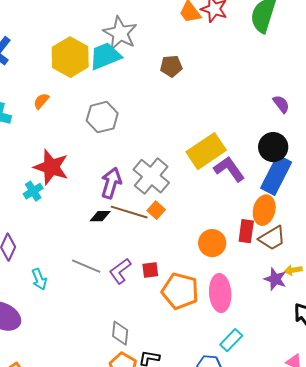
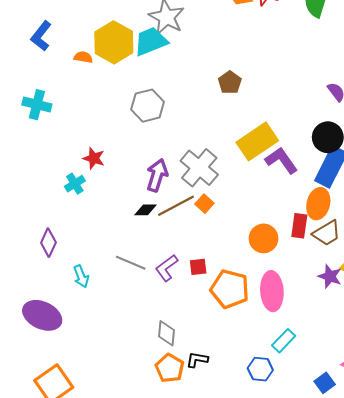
brown pentagon: (171, 66) -> (230, 82), moved, turned -30
orange semicircle: (41, 101) -> (83, 57), moved, turned 60
red star: (51, 167) -> (94, 158), size x0.6
brown line: (129, 212) -> (176, 206), turned -45

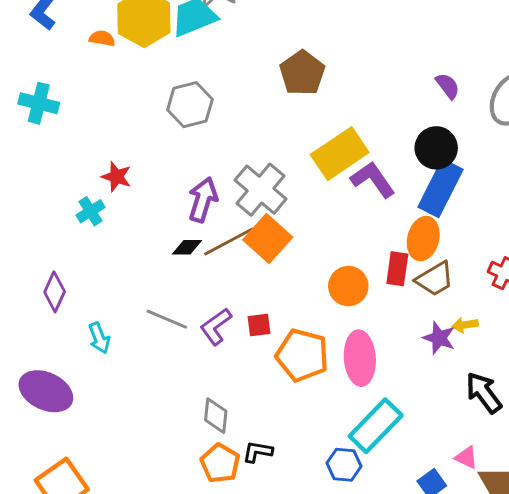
brown pentagon: (230, 82) -> (302, 73), size x1.4
orange square: (204, 204) -> (268, 239), size x1.8
cyan rectangle: (284, 341) -> (376, 426), size x1.6

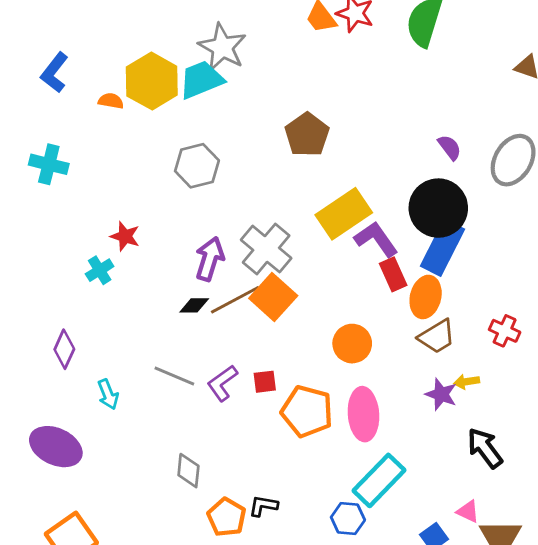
black circle: (436, 148) -> (438, 208), size x1.4
red rectangle: (397, 269) -> (393, 274), moved, turned -32
gray diamond: (216, 416) -> (188, 471), moved

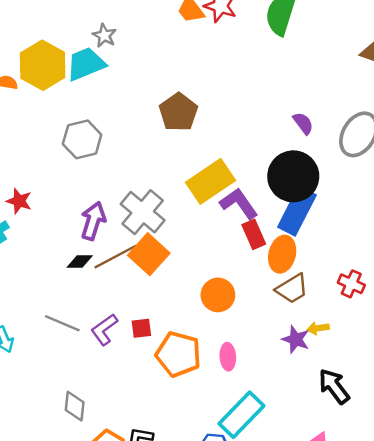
gray star: (222, 47) -> (104, 36), size x0.6
pink ellipse: (363, 414) -> (228, 357), size x0.6

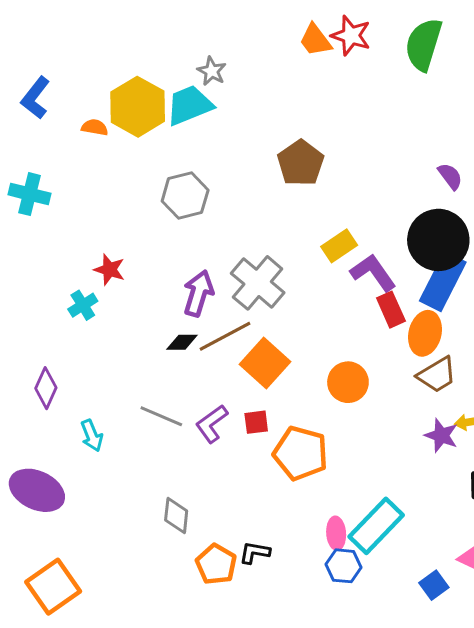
yellow rectangle: (211, 181) -> (339, 246), size x0.6
orange square: (149, 254) -> (265, 363), moved
pink ellipse: (228, 357) -> (336, 533), moved

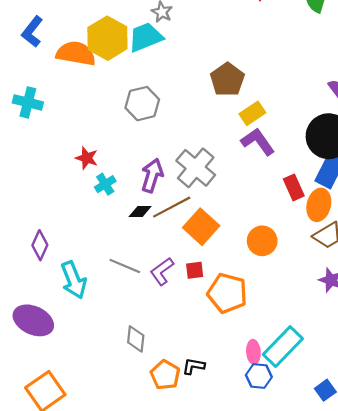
orange semicircle: (95, 127) -> (76, 53), size x2.0
yellow rectangle: (339, 246) -> (252, 113), moved
purple L-shape: (373, 273) -> (258, 142), moved
cyan cross: (83, 305) -> (105, 184), moved
cyan arrow: (92, 435) -> (74, 280), size x1.6

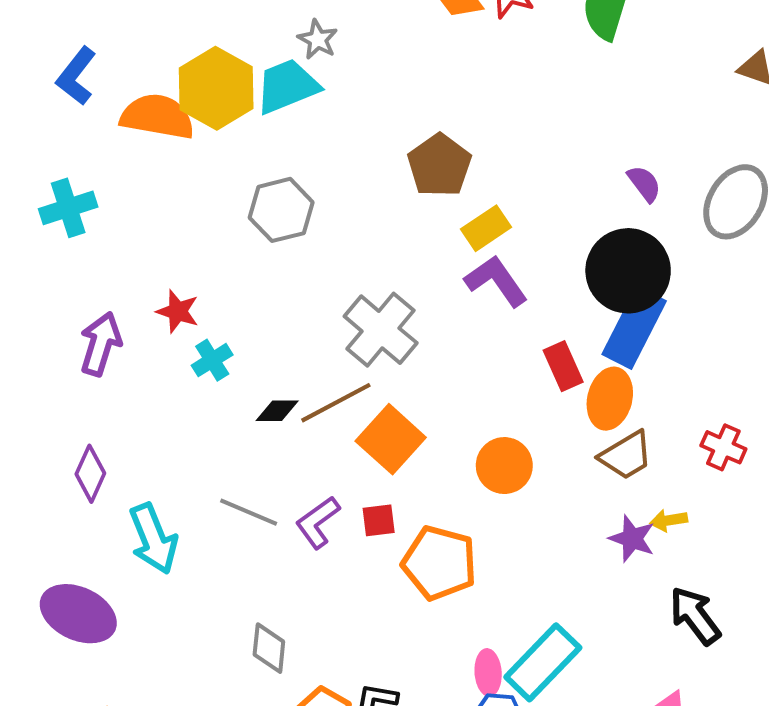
cyan cross: (28, 102) -> (68, 208), turned -32
purple arrow: (152, 175) -> (101, 344), moved

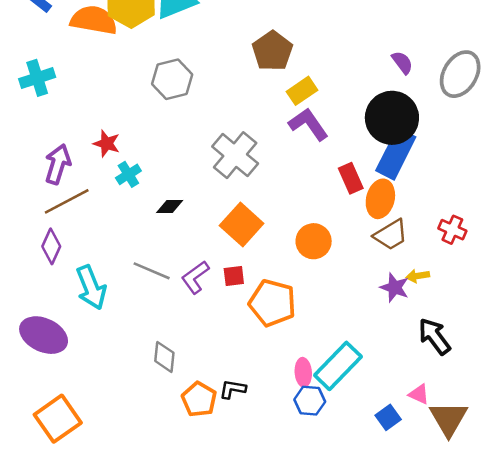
brown line: (336, 403) -> (67, 201), moved

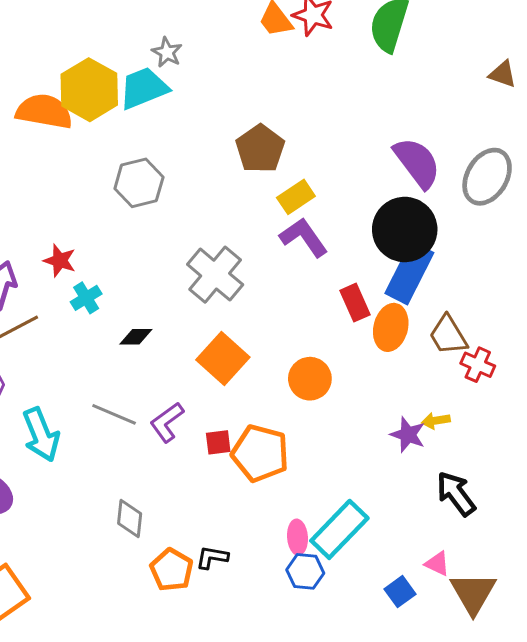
purple semicircle: (402, 63) -> (417, 163), size x1.8
brown trapezoid: (391, 235) -> (448, 335), moved, turned 90
red square: (234, 276) -> (218, 442), moved

